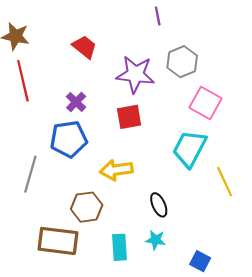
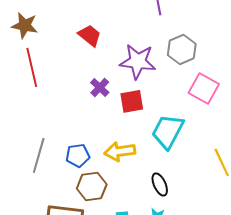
purple cross: (76, 102) -> (100, 87), moved
blue pentagon: (69, 139) -> (78, 155), moved, size x0.7
cyan trapezoid: (190, 149) -> (168, 131), moved

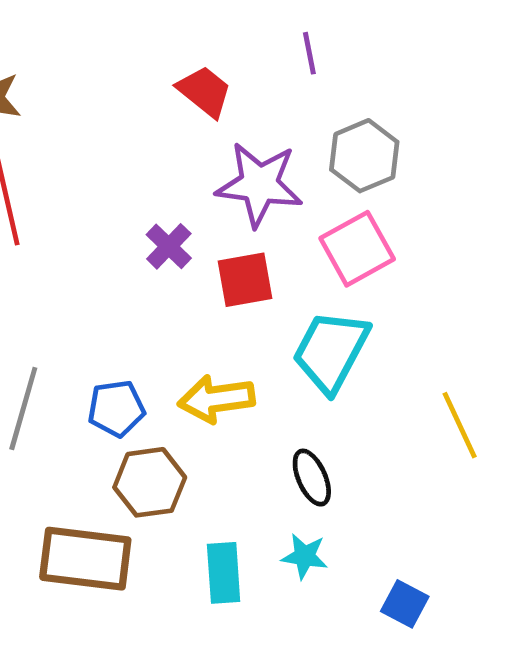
red trapezoid: (90, 35) -> (205, 91), moved
pink square: (204, 88) -> (357, 249), moved, turned 32

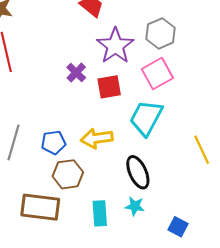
purple star: (259, 184) -> (115, 46), turned 30
black ellipse: (312, 478) -> (138, 172), size x1.4

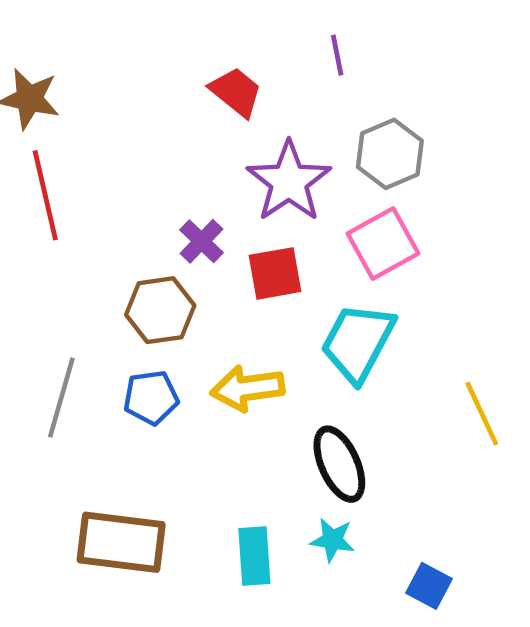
brown hexagon: (68, 174) -> (160, 310), moved

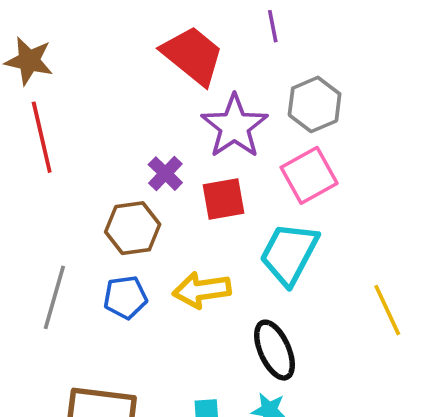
red trapezoid: (236, 92) -> (193, 55), size x1.5

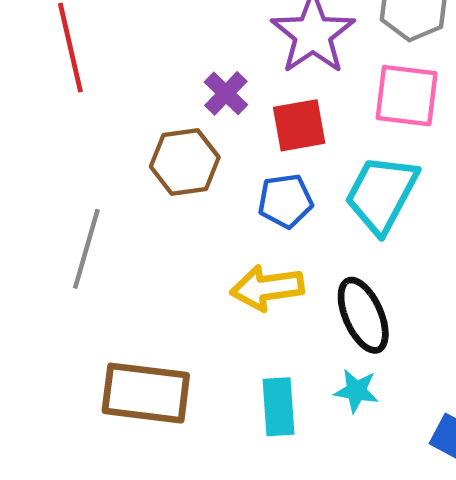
pink square: (309, 175) -> (407, 96), turned 36
yellow arrow: (202, 290) -> (267, 288), moved
blue pentagon: (125, 297) -> (285, 201), moved

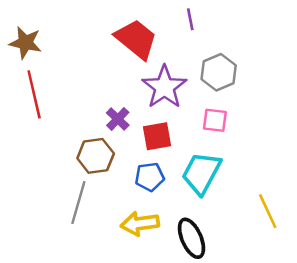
pink square: (407, 96) -> (215, 120), size x0.7
gray line: (86, 249) -> (78, 203), moved

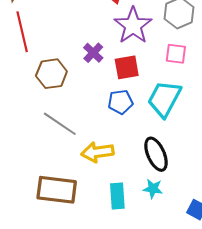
brown hexagon: (96, 156) -> (51, 74), moved
gray line: (78, 203) -> (60, 124), turned -72
yellow arrow: (140, 224) -> (97, 152), moved

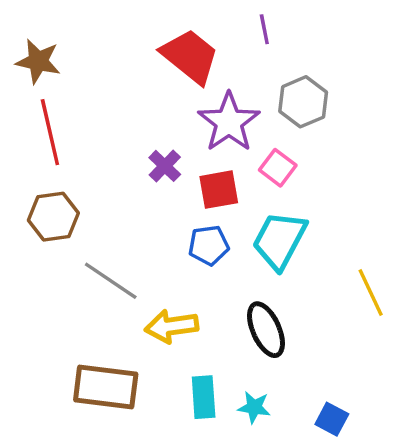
pink square: (176, 54) -> (278, 168), moved, turned 30
brown hexagon: (51, 74) -> (53, 217), moved
cyan star: (153, 189) -> (254, 407), moved

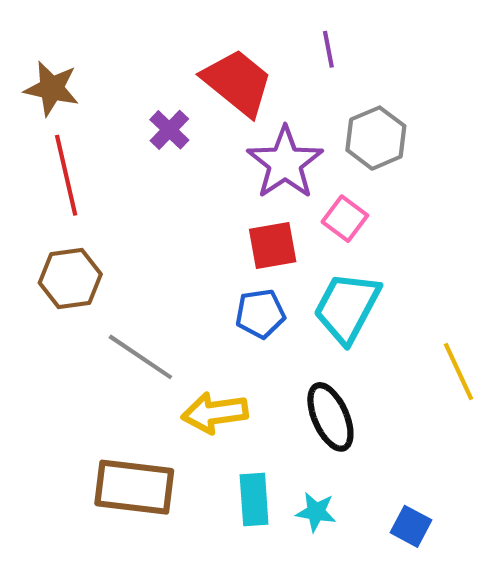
purple cross: (165, 166) -> (169, 130), moved

